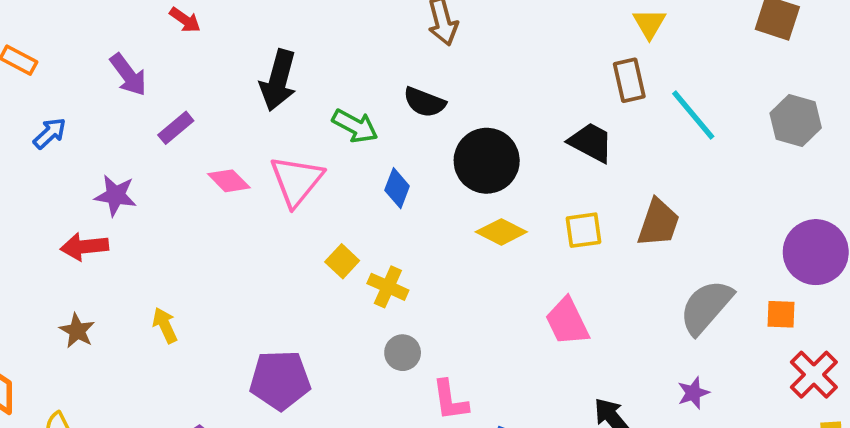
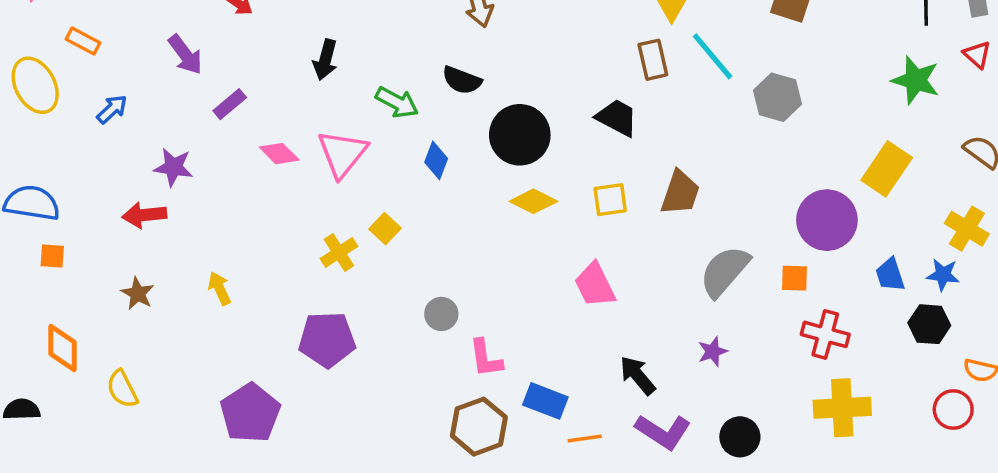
black arrow: (278, 80) -> (325, 60), size x0.7
cyan line: (693, 115) -> (713, 56), moved
gray hexagon: (796, 120) -> (777, 97), moved
yellow cross: (388, 287) -> (339, 253), moved, turned 33
red cross: (814, 375) -> (825, 334), turned -30

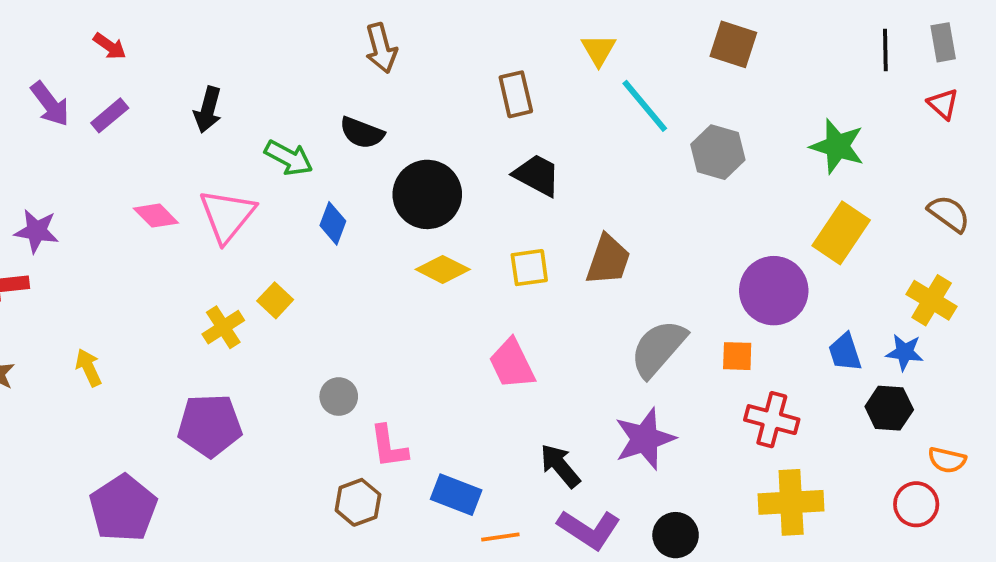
brown rectangle: (653, 60) -> (516, 94), moved
green star: (916, 80) -> (837, 146), moved
purple rectangle: (230, 104) -> (110, 115), moved
purple star: (713, 351) -> (645, 439), size x1.8
brown hexagon: (479, 427) -> (358, 502), moved, size x0.7

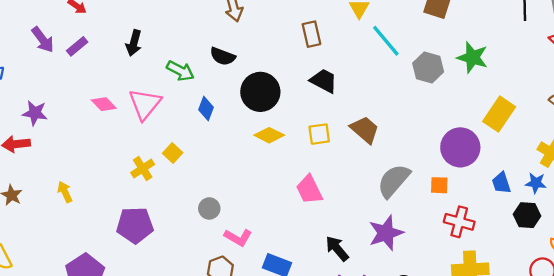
green star: (837, 146) -> (473, 57), moved
brown trapezoid: (608, 260) -> (365, 130), turned -68
pink L-shape: (389, 447) -> (238, 237), turned -52

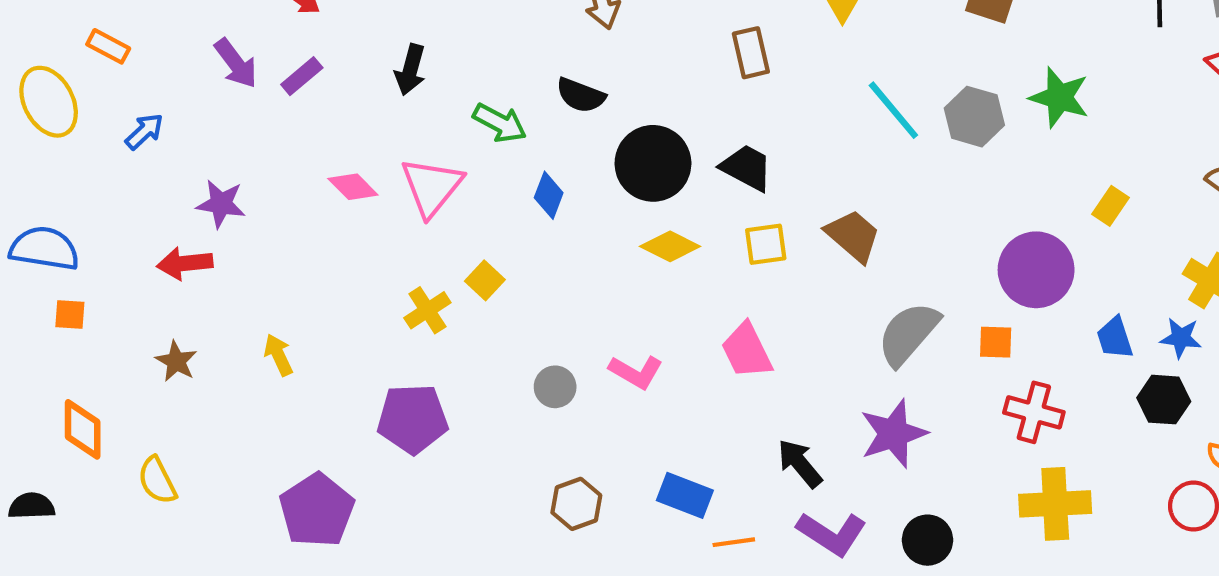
cyan line: (386, 41) -> (893, 110), moved
black trapezoid: (324, 81) -> (747, 168), moved
yellow rectangle: (499, 114) -> (1111, 206), size x0.6
pink L-shape: (238, 237) -> (636, 372), moved

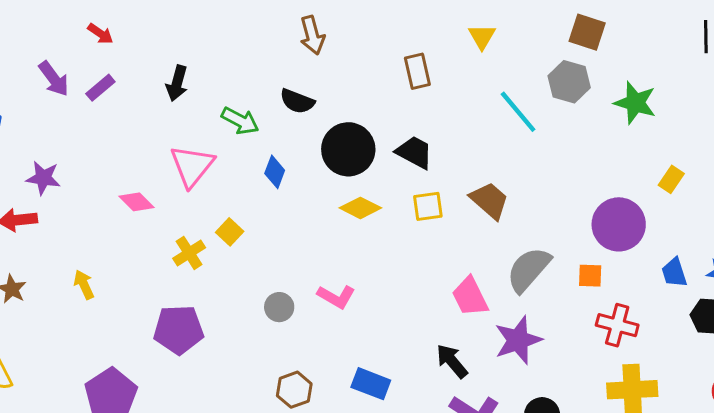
gray hexagon: (974, 117) -> (569, 82), moved
pink diamond: (353, 187) -> (136, 202), moved
pink trapezoid: (747, 351) -> (470, 297), moved

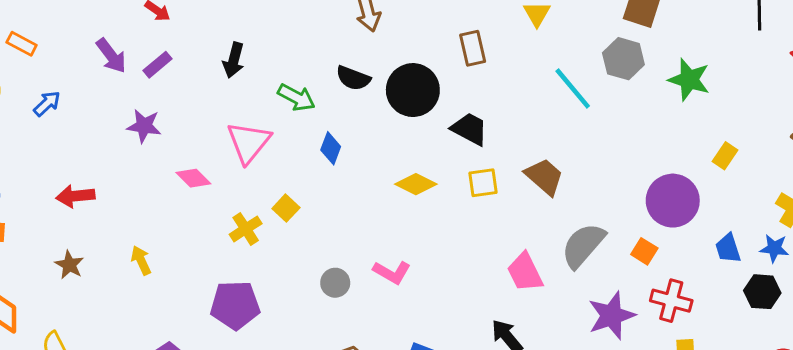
black circle: (348, 149) -> (413, 90), moved
purple star: (43, 178) -> (144, 126), moved
orange square: (590, 276) -> (644, 251), turned 30
purple star: (518, 340) -> (611, 316), moved

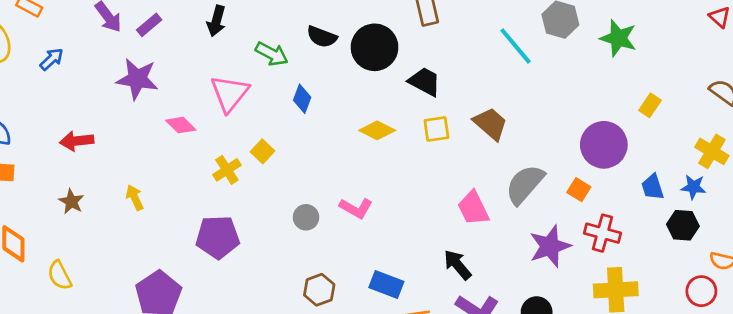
purple star: (144, 126) -> (137, 79), size x1.4

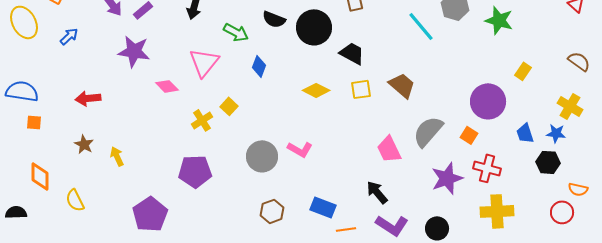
yellow arrow: (135, 198) -> (117, 156), moved
gray circle: (306, 217) -> (262, 156), size x1.6

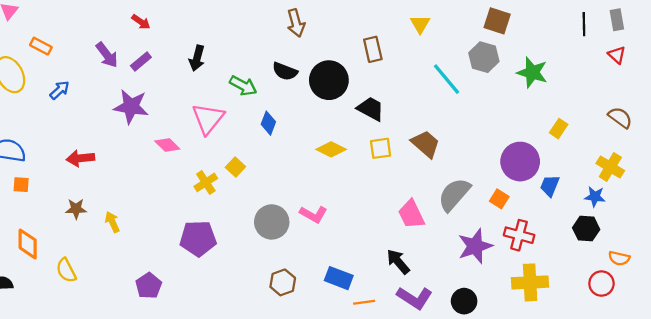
blue trapezoid: (525, 133) -> (550, 186), moved, turned 40
brown star: (84, 144) -> (76, 209), turned -30
purple pentagon: (150, 214) -> (149, 286), size x0.7

